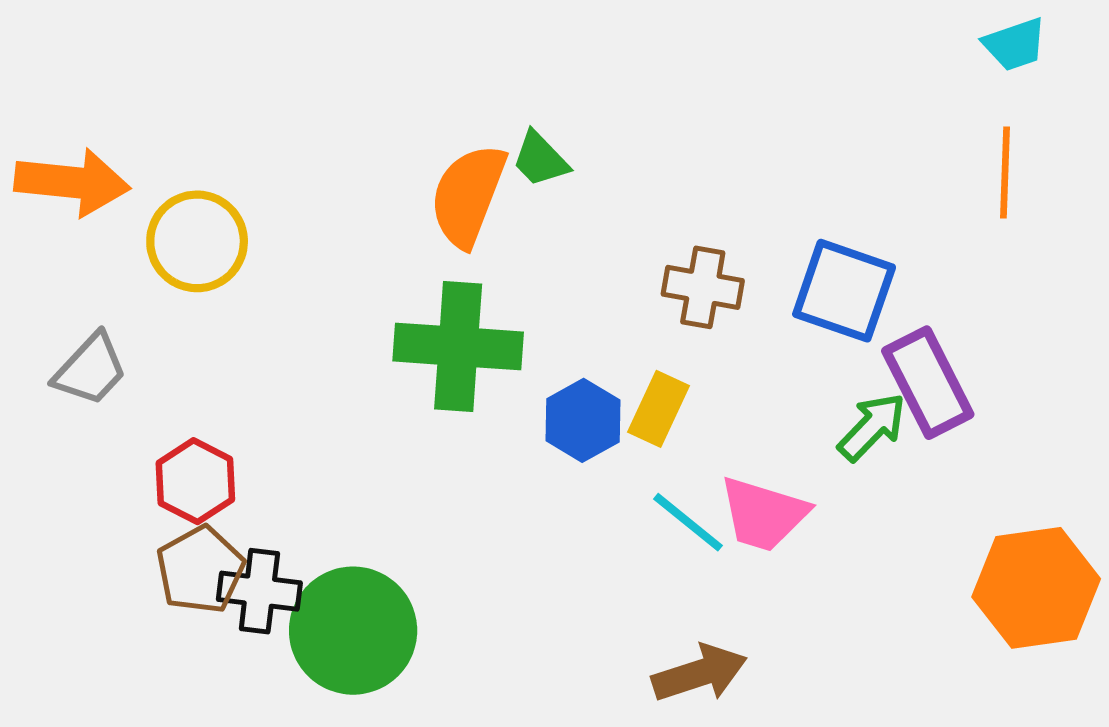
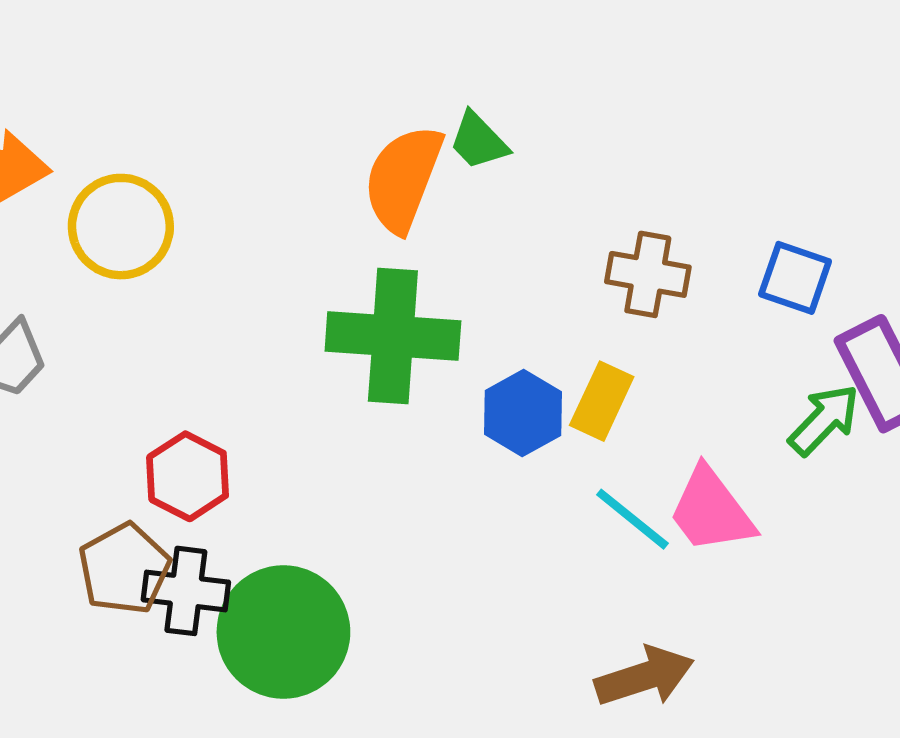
blue square: (844, 291) -> (795, 278), size x0.7
red hexagon: (195, 481) -> (188, 476), moved
pink trapezoid: (764, 514) -> (711, 511), turned 36

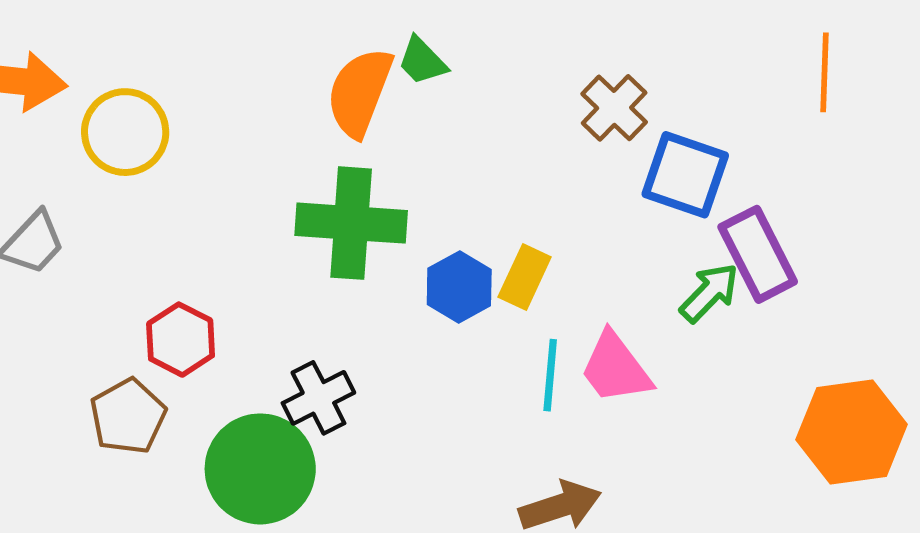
brown cross: (648, 274) -> (614, 108), moved, turned 34
blue square: (795, 278) -> (685, 175), size x1.4
cyan line: (632, 519) -> (550, 375), turned 56
black cross: (186, 591) -> (318, 398), moved, turned -34

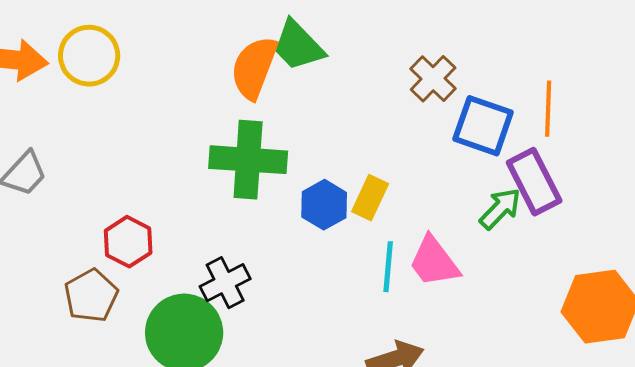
green trapezoid: (422, 61) -> (298, 46), size x1.5
orange line: (825, 72) -> (548, 109), moved
yellow circle: (125, 132) -> (89, 56), moved

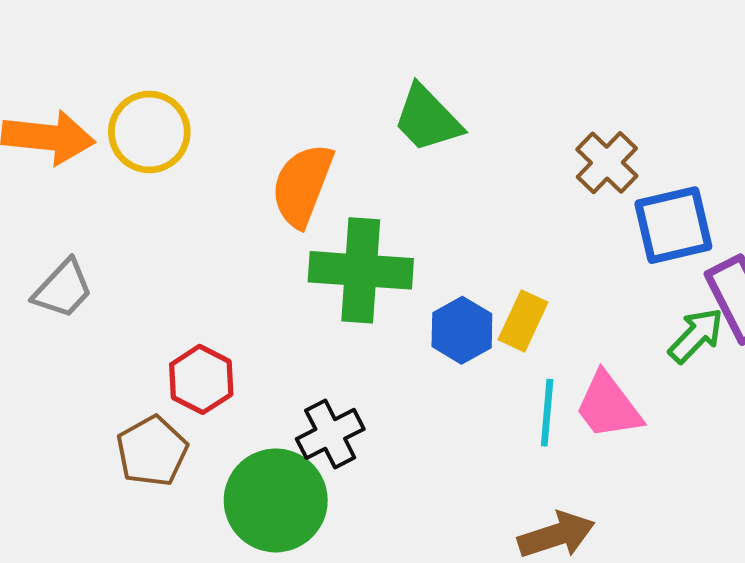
orange semicircle: (254, 68) -> (302, 185), moved
blue square: (483, 126) -> (673, 225), turned -32

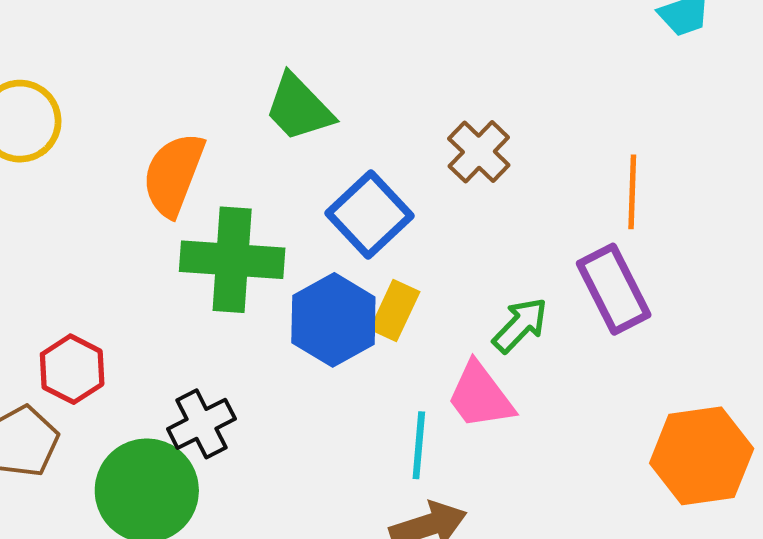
blue square: (673, 225) -> (369, 214), moved, turned -30
blue hexagon: (462, 330) -> (333, 320), size x1.4
green arrow: (696, 336) -> (520, 325), moved
cyan line: (547, 413) -> (419, 445), moved

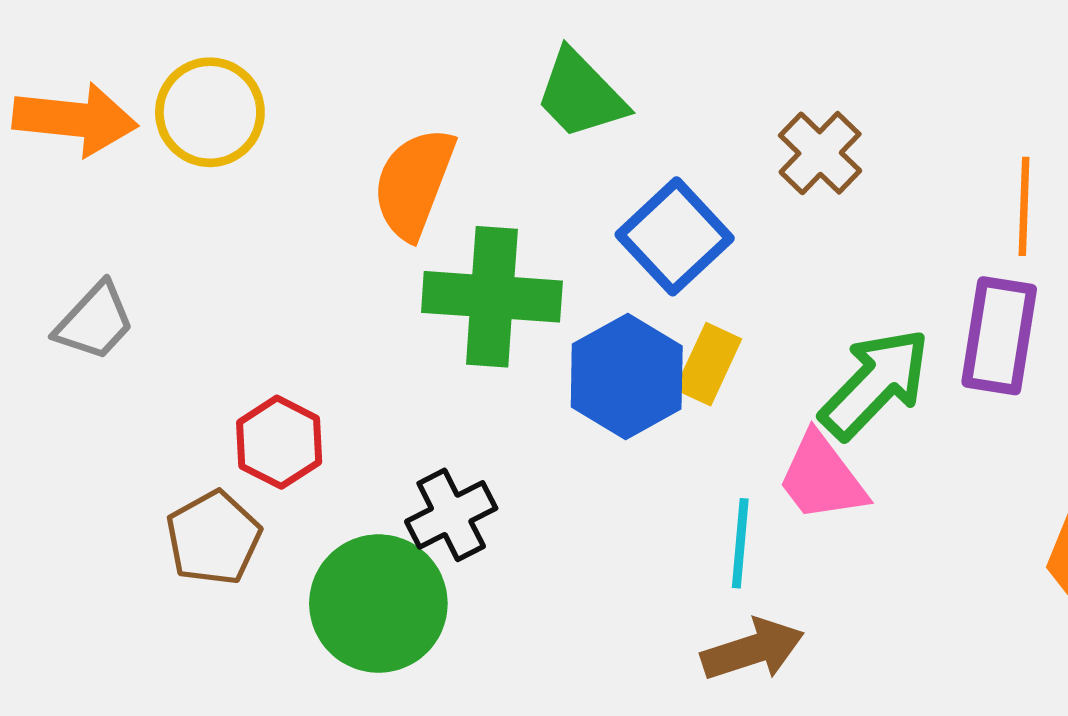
purple rectangle: (614, 289) -> (999, 336), turned 36
green arrow: (520, 325) -> (875, 384), size x1.5

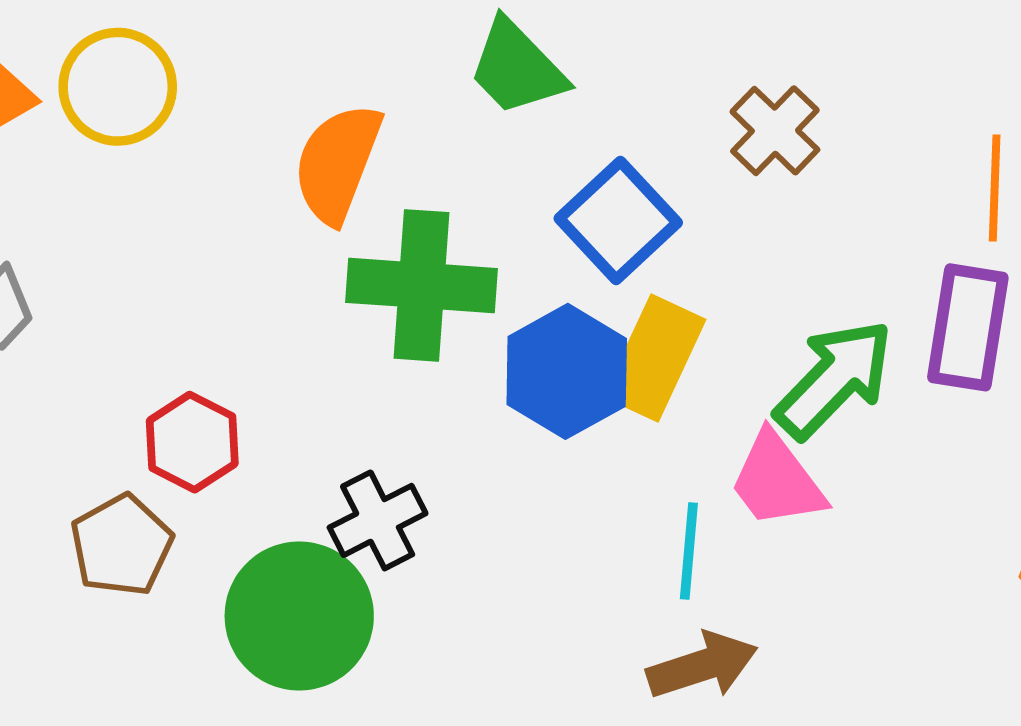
yellow rectangle: (708, 364) -> (655, 358), size x1.4

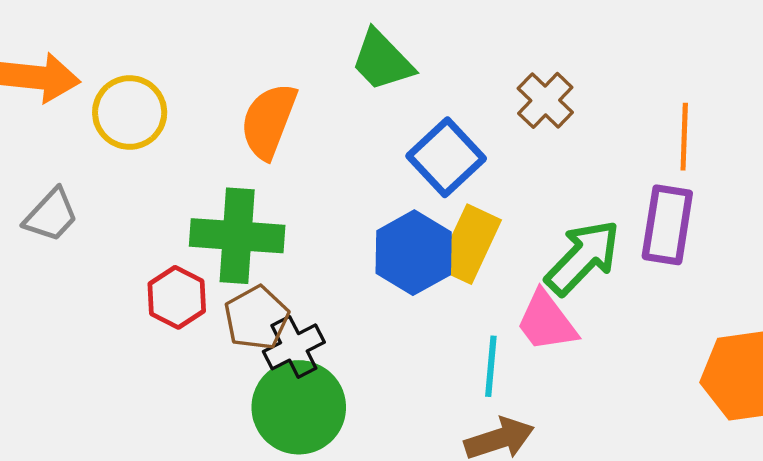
yellow circle: (118, 87) -> (130, 112), moved
green cross: (421, 285) -> (237, 236), moved
brown pentagon: (122, 545) -> (256, 318), moved
green circle: (299, 616) -> (299, 407), moved

